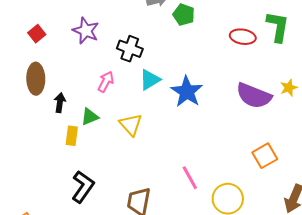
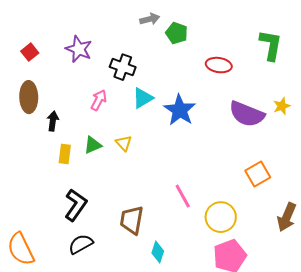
red ellipse: (243, 37) -> (219, 65), moved
green triangle: (90, 117) -> (93, 145), moved
yellow triangle: (131, 125) -> (124, 143), size x0.7

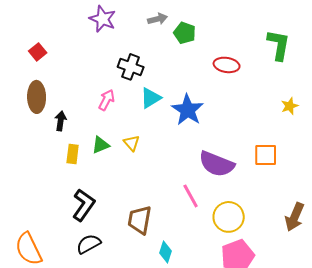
purple star: (79, 49) -> (103, 19), moved
purple semicircle: (247, 114) -> (217, 164), moved
orange square: (258, 174) -> (266, 155), moved, turned 30

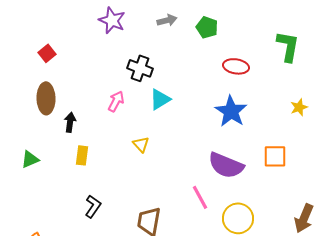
green pentagon: (185, 33) -> (207, 27), moved
blue star: (188, 110) -> (231, 111), moved
green triangle: (101, 145) -> (30, 159), moved
black L-shape: (84, 205) -> (93, 206), size x0.7

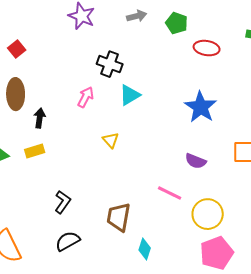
red ellipse: (236, 66) -> (207, 48), moved
yellow rectangle: (82, 155) -> (35, 151), moved, turned 66
purple semicircle: (226, 165) -> (196, 161), size x0.6
pink line: (200, 197) -> (170, 193), turned -35

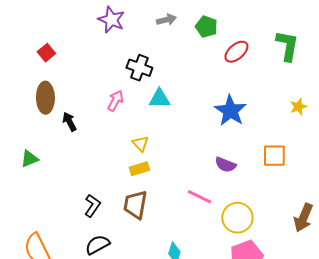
red ellipse: (207, 48) -> (236, 52), turned -50
cyan triangle: (130, 95) -> (159, 99), turned 30
black arrow: (40, 118) -> (69, 122), turned -36
yellow rectangle: (35, 151) -> (139, 169), moved
brown trapezoid: (119, 217) -> (135, 205), moved

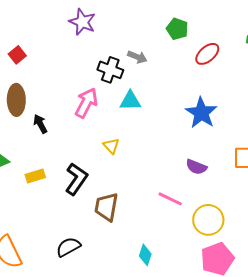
gray arrow: (166, 20) -> (137, 57), moved, turned 36
pink arrow: (115, 101) -> (86, 103), size x1.4
yellow rectangle: (139, 169) -> (35, 176), moved
black L-shape: (92, 206) -> (76, 179), moved, size x1.4

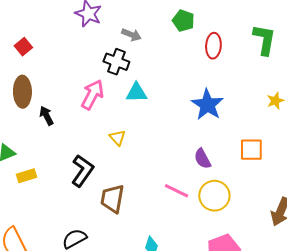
red ellipse: (207, 54) -> (213, 46), turned -45
gray arrow: (137, 57) -> (131, 35), moved
purple semicircle: (196, 167) -> (202, 159), turned 40
yellow rectangle: (35, 176) -> (26, 176), moved
yellow circle: (208, 220) -> (214, 196), moved

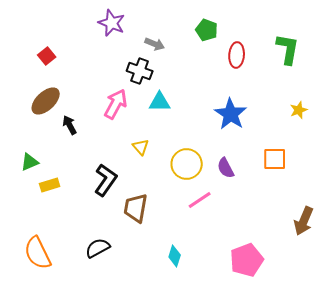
brown ellipse: (22, 92) -> (46, 101), turned 48
pink line: (176, 191) -> (200, 200), turned -60
yellow circle: (214, 196) -> (187, 164), moved

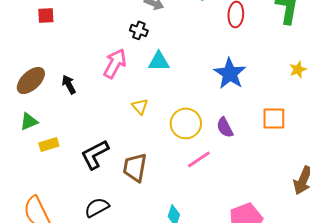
red square: (47, 56) -> (46, 15), turned 36
black cross: (140, 71) -> (139, 30), size x0.7
brown ellipse: (46, 101) -> (31, 80), moved
black L-shape: (106, 180) -> (95, 154), moved, turned -152

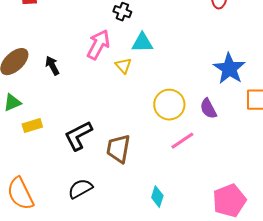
blue star: (230, 73) -> (229, 69), moved
yellow triangle: (140, 106) -> (123, 66), moved

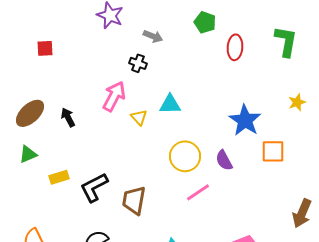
cyan triangle: (142, 43) -> (170, 104), moved
yellow rectangle: (32, 126) -> (59, 177), moved

